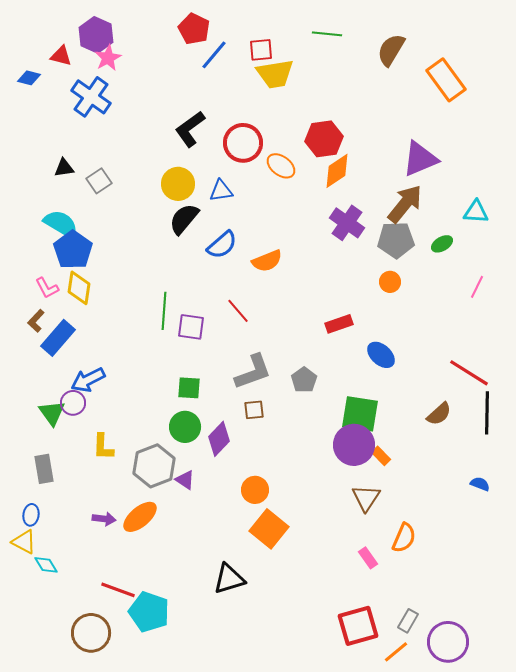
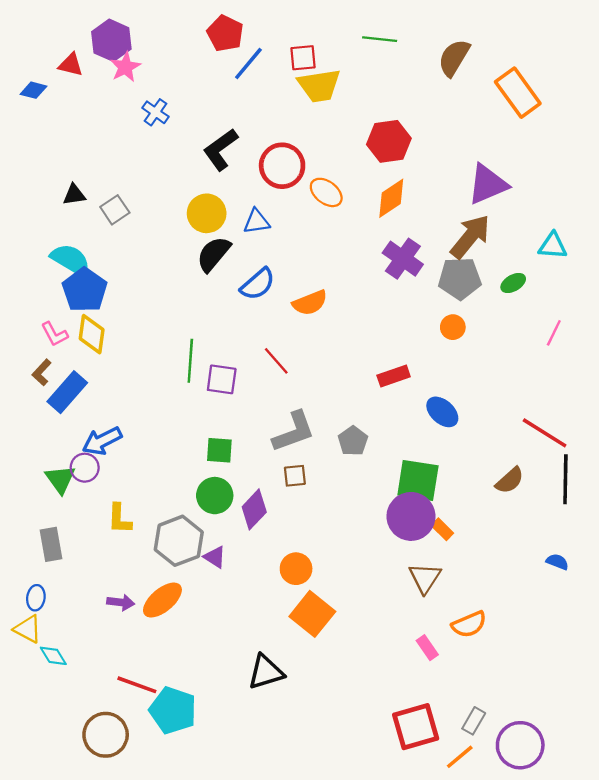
blue cross: (91, 97) -> (155, 112), moved, size x0.6
red hexagon: (324, 139) -> (389, 141), moved
orange semicircle: (404, 538) -> (469, 624), turned 44

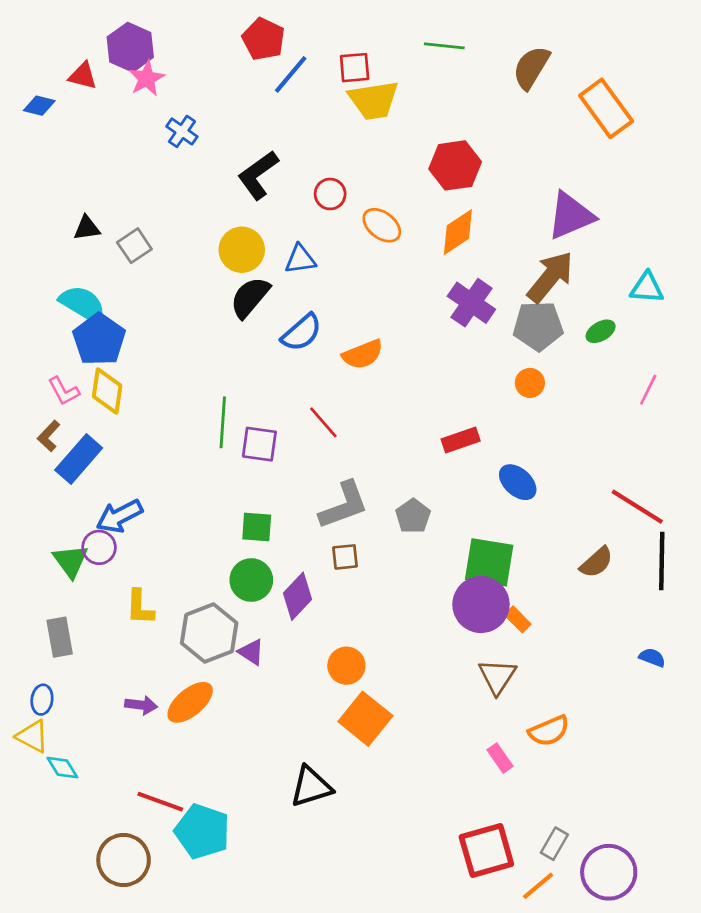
red circle: (282, 166) -> (330, 194), size x0.6

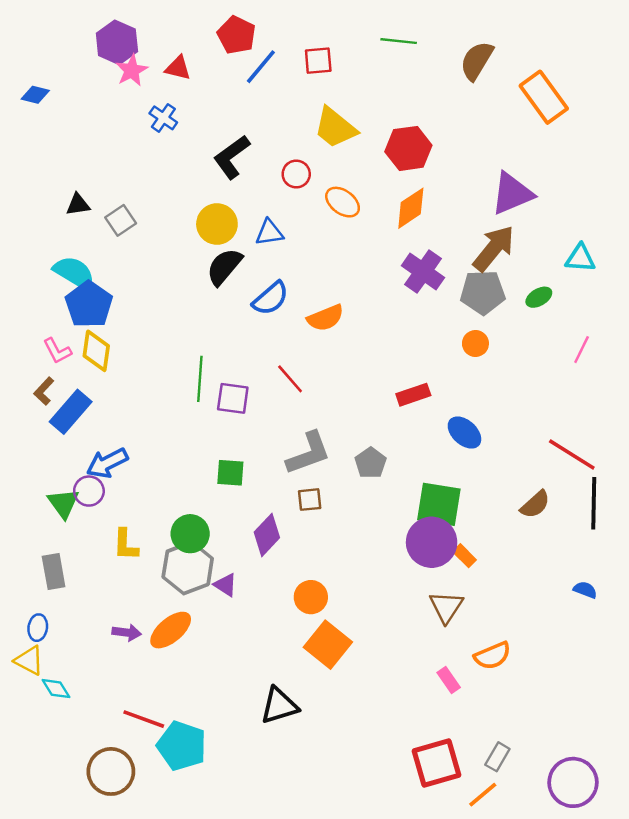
red triangle: (83, 76) -> (178, 68), moved
yellow trapezoid: (374, 100) -> (335, 128), moved, turned 48
green circle: (251, 580) -> (190, 534), moved
purple circle: (609, 872) -> (573, 782), moved

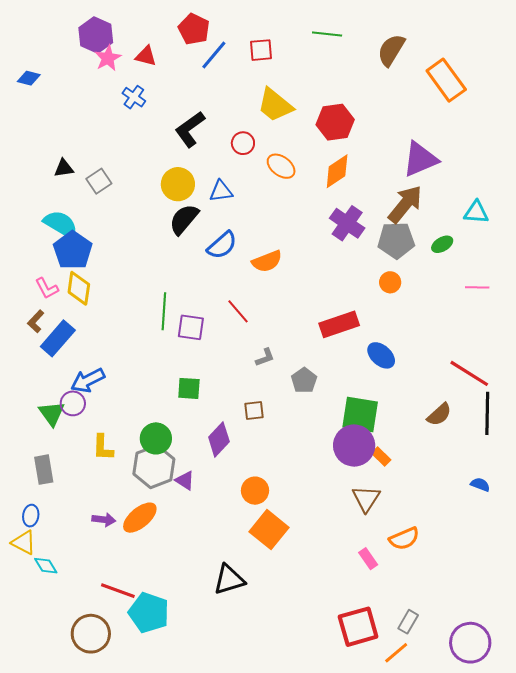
pink line: (582, 350) -> (477, 287), turned 65
red rectangle: (413, 395) -> (339, 324), size x1.4
gray L-shape: (308, 453) -> (265, 357), moved, size x0.5

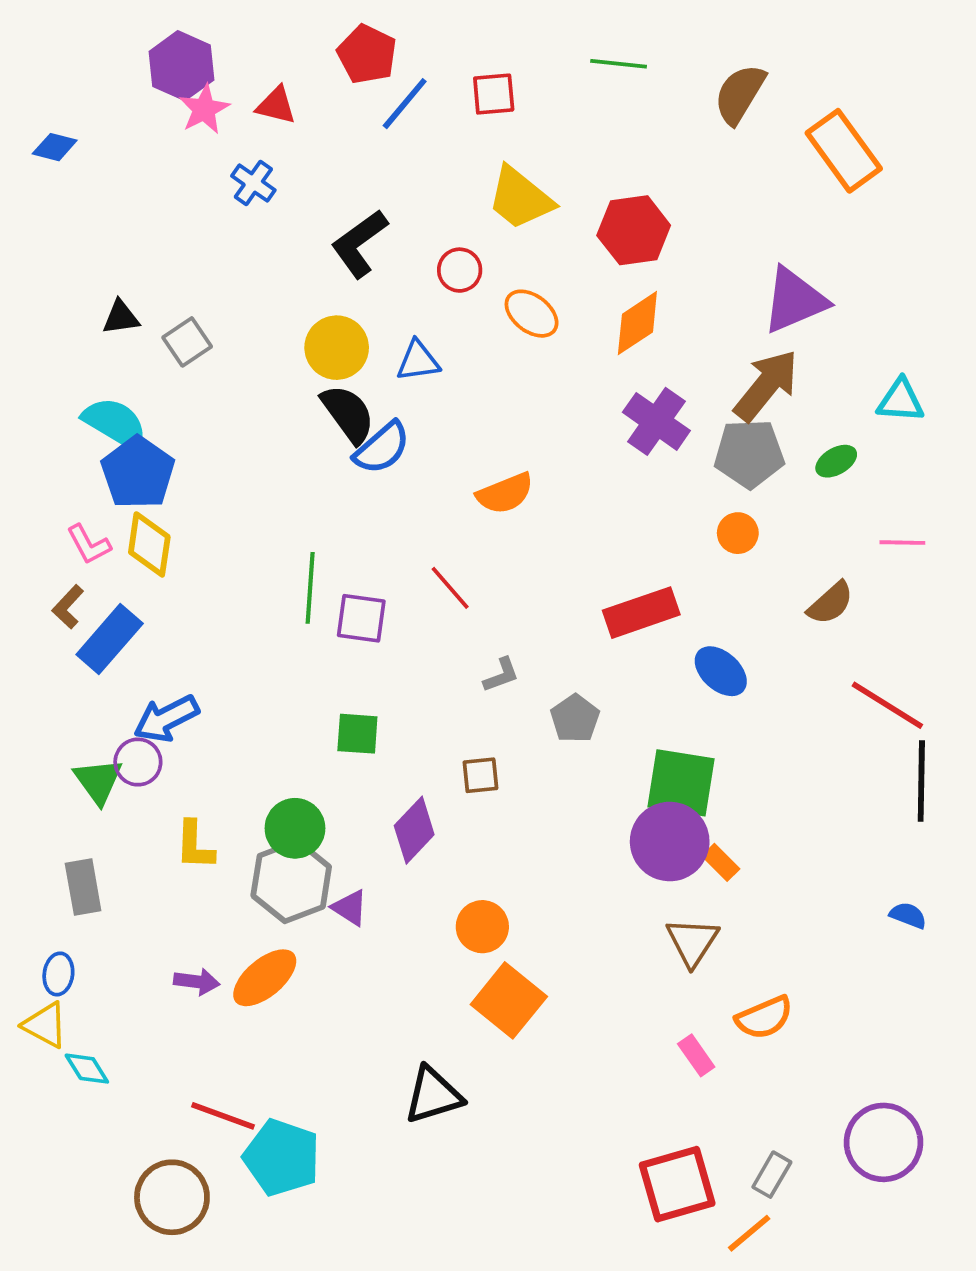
black semicircle: (184, 219) -> (348, 414), turned 104
blue semicircle: (222, 245) -> (382, 448), moved
brown semicircle: (439, 414) -> (831, 603), moved
purple circle: (470, 643) -> (883, 1142), moved

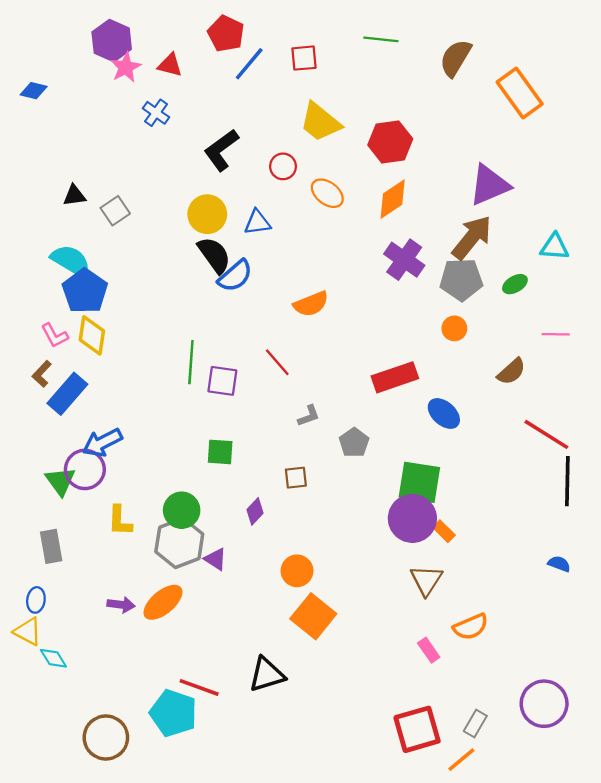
purple circle: (138, 762) -> (85, 469), size x1.4
purple diamond: (414, 830) -> (255, 511), size x0.7
red line: (223, 1116) -> (199, 687), moved

